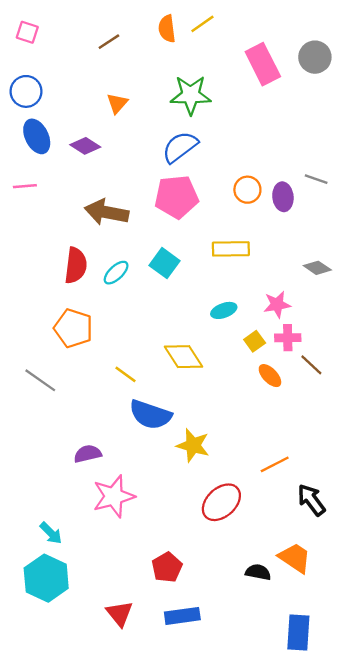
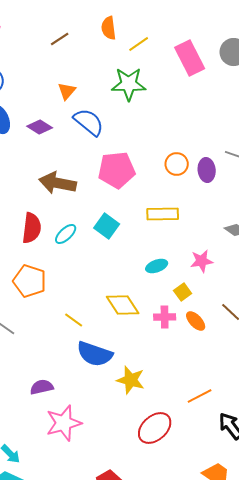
yellow line: (202, 24) -> (139, 44), moved
blue semicircle: (180, 147) -> (89, 122), moved, turned 76
pink cross: (288, 338) -> (165, 317), moved

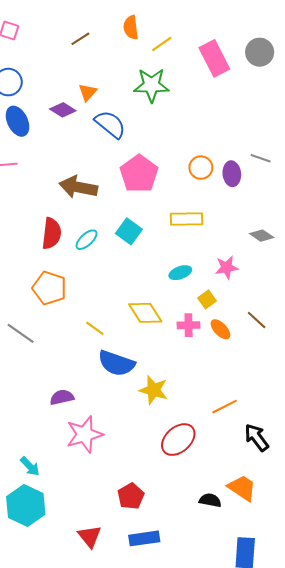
purple diamond: (40, 127) -> (63, 110), moved
pink pentagon: (117, 170) -> (139, 174), turned -30

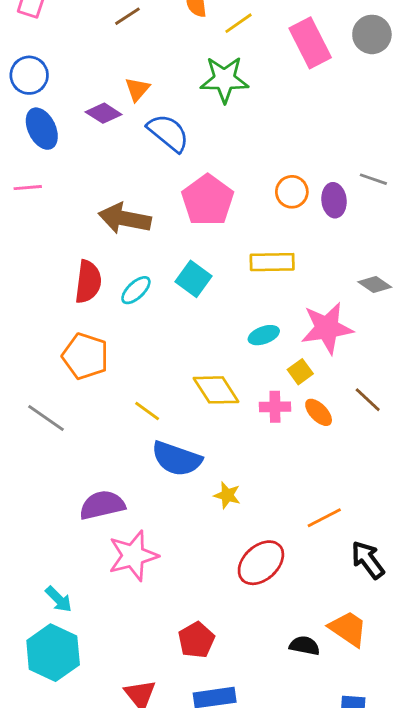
pink star: (227, 267) -> (327, 328), size x1.6
yellow star: (154, 390) -> (227, 495), size x0.7
purple semicircle: (62, 397) -> (102, 505), size x1.4

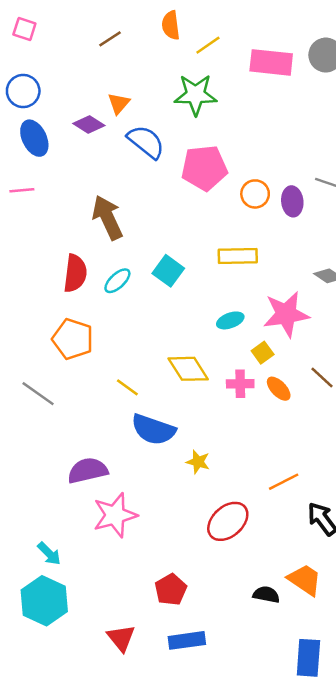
pink rectangle: (310, 43) -> (271, 62), turned -57
pink pentagon: (208, 200) -> (204, 168), moved, turned 30
brown arrow: (125, 218) -> (107, 217), turned 54

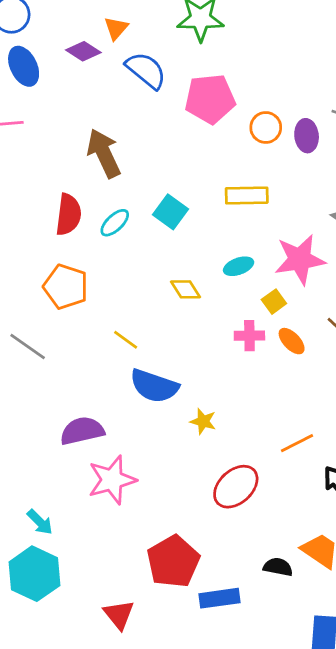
yellow diamond: (188, 369) -> (185, 289), moved, size x0.7
red pentagon: (171, 590) -> (173, 561), size x1.5
blue rectangle: (187, 640) -> (219, 598), moved

